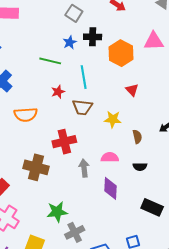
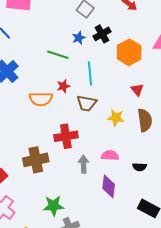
black cross: (93, 37) -> (102, 34), turned -36
orange semicircle: (26, 115) -> (41, 99), moved
brown semicircle: (137, 137) -> (145, 120), moved, size x1.6
brown cross: (36, 167) -> (36, 160), turned -30

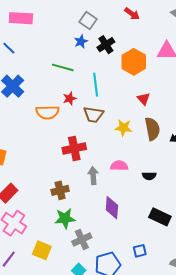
blue star: (79, 38) -> (81, 41), moved
brown cross: (36, 160) -> (60, 190), moved, size x0.7
purple diamond: (109, 186) -> (112, 208), moved

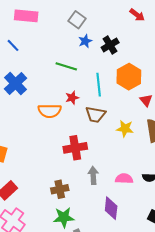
gray square: (88, 21) -> (77, 20), moved
orange hexagon: (134, 62) -> (129, 77), moved
pink semicircle: (119, 166) -> (124, 179), moved

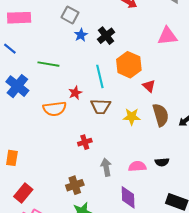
green line: (66, 66) -> (48, 64), moved
red cross: (75, 148) -> (85, 142), size x0.6

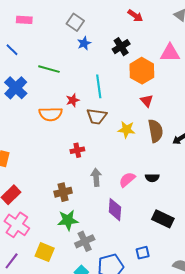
pink rectangle: (19, 18) -> (24, 20), size x0.7
black cross: (106, 36) -> (121, 47), moved
orange hexagon: (129, 65) -> (142, 71), moved
pink semicircle: (137, 166) -> (127, 180), turned -42

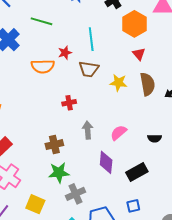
black semicircle: (152, 178) -> (154, 138), moved
black rectangle: (163, 219) -> (137, 172), moved, turned -55

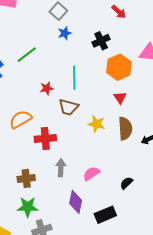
green line: (42, 21) -> (27, 55), turned -60
orange semicircle: (43, 66) -> (21, 119), moved, turned 145
red cross: (69, 103) -> (45, 139), size x1.5
black semicircle: (154, 138) -> (126, 183), turned 128

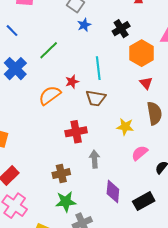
orange semicircle: (21, 119) -> (50, 95), moved
yellow star: (97, 124) -> (125, 127), moved
pink semicircle: (91, 174) -> (140, 153), moved

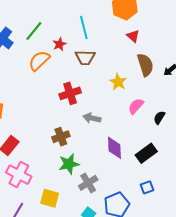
green line: (49, 50) -> (34, 31), moved
yellow star: (125, 127) -> (118, 82), turned 30
gray arrow: (95, 159) -> (92, 118), turned -66

